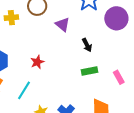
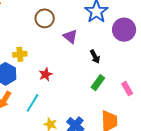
yellow cross: (11, 18) -> (20, 54), moved
green rectangle: (90, 71) -> (98, 83), turned -42

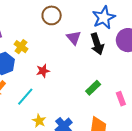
yellow cross: (20, 54) -> (21, 47), turned 32
black arrow: (95, 57) -> (97, 44), moved, size x1.5

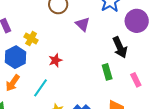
black arrow: (97, 44) -> (120, 47), moved
green rectangle: (93, 88) -> (107, 72), turned -56

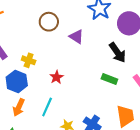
green rectangle: (107, 72) -> (109, 79), turned -42

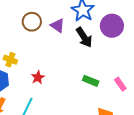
purple triangle: (76, 37) -> (57, 26), moved
black arrow: (117, 52) -> (84, 37), moved

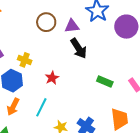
purple triangle: (57, 26) -> (72, 26), turned -42
black arrow: (84, 37) -> (79, 48), moved

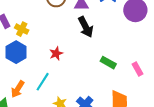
yellow cross: (25, 60) -> (22, 29), moved
orange arrow: (13, 107) -> (18, 89), moved

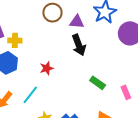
yellow cross: (22, 29) -> (15, 40), turned -32

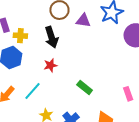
black arrow: (79, 45) -> (51, 37), moved
green rectangle: (98, 83) -> (85, 87), moved

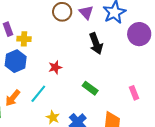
purple triangle: (83, 21) -> (86, 12), moved, turned 42
black arrow: (51, 37) -> (96, 44), moved

